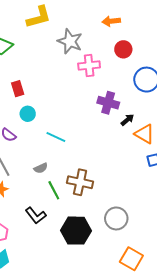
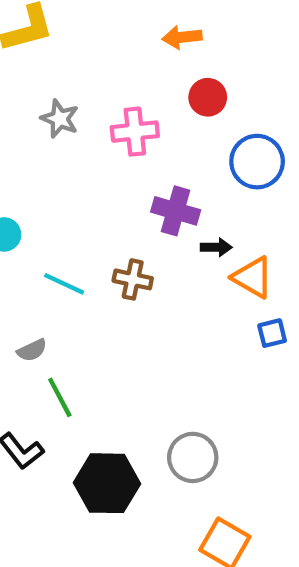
gray star: (70, 41) -> (60, 119), moved, size x0.7
black arrow: (127, 120) -> (216, 247), turned 40
brown cross: (80, 182) -> (133, 279), moved, size x0.7

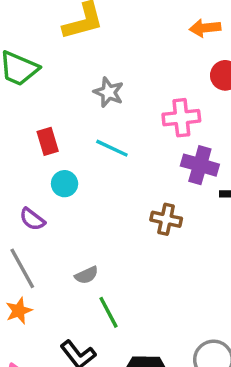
pink cross: (135, 132) -> (181, 118), moved
cyan line: (64, 284) -> (112, 148), moved

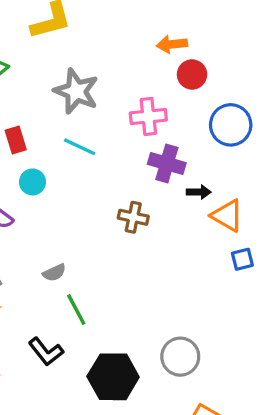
orange arrow: (205, 28) -> (172, 44), moved
gray star: (109, 92) -> (76, 91), size x1.5

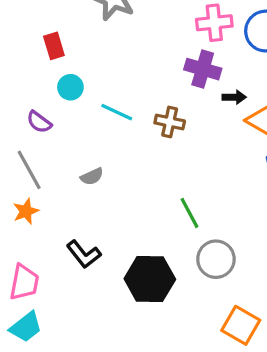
pink cross: (148, 116) -> (214, 23), moved
cyan line: (80, 147) -> (117, 112), moved
green line: (76, 310) -> (189, 213), moved

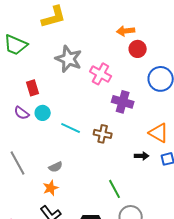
pink cross: (214, 23) -> (101, 74), moved, turned 35
black arrow: (234, 97) -> (142, 156), moved
purple semicircle: (39, 122) -> (22, 113), moved
orange star: (26, 211) -> (51, 188), moved

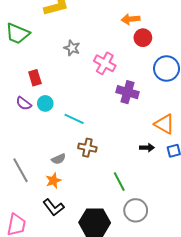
gray star: (69, 59) -> (72, 48), size x0.6
brown cross: (103, 134) -> (87, 148), moved
gray line: (18, 163) -> (21, 170), moved

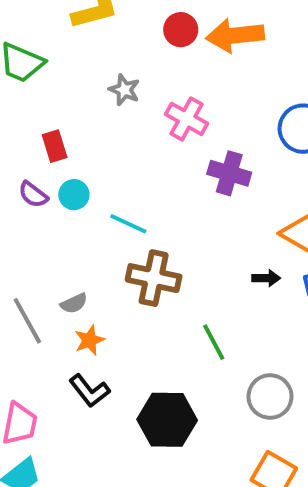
orange arrow: (131, 19) -> (235, 35), size x1.6
red circle: (143, 38) -> (181, 30), moved
brown cross: (87, 148) -> (154, 278), size x1.5
gray semicircle: (59, 159) -> (74, 303), moved
gray circle: (136, 210) -> (270, 397), moved

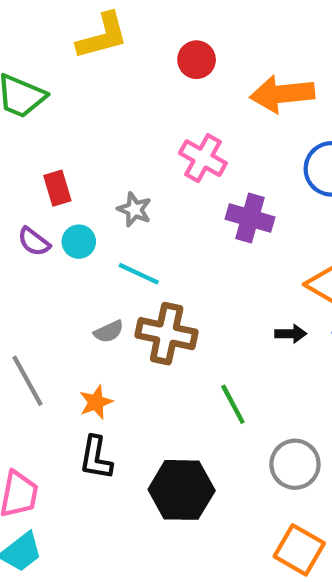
orange arrow: (235, 35) -> (282, 94), moved
gray star: (124, 90) -> (134, 210), moved
gray semicircle: (74, 303) -> (109, 332), moved
black L-shape: (89, 391) -> (96, 458), turned 48

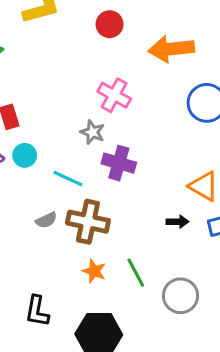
gray star: (134, 210) -> (93, 132), moved
purple cross: (250, 218) -> (119, 163), moved
orange star: (96, 402) -> (94, 271), moved, turned -30
gray circle: (295, 464) -> (181, 296), moved

